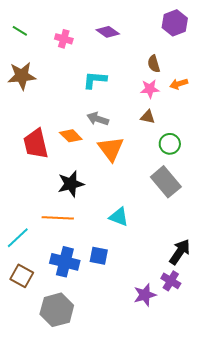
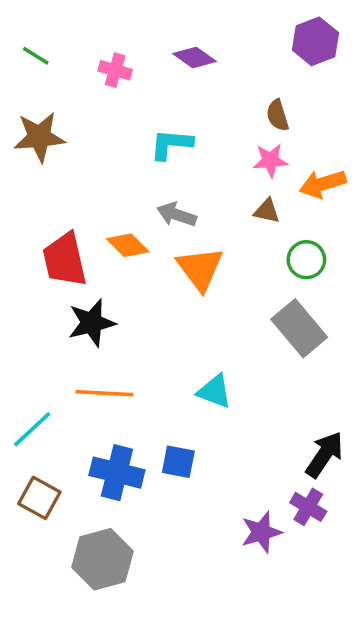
orange arrow: (179, 84) -> (323, 184), moved, size x1.4
black star: (71, 184) -> (92, 323), moved

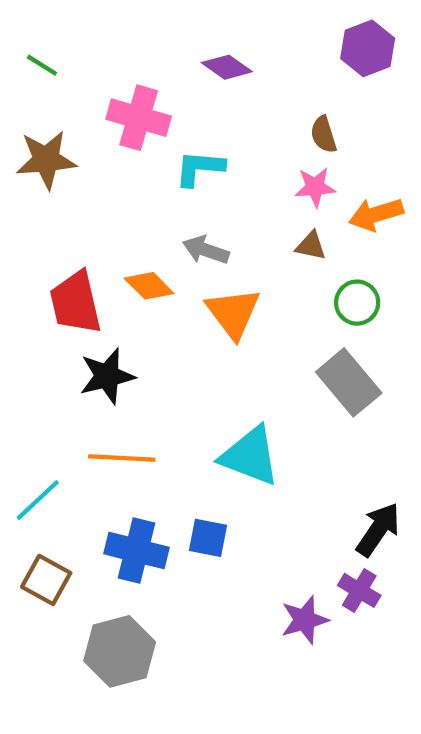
pink cross: (115, 70) -> (139, 118), moved, size x1.6
cyan triangle: (214, 391) -> (250, 456), size x1.5

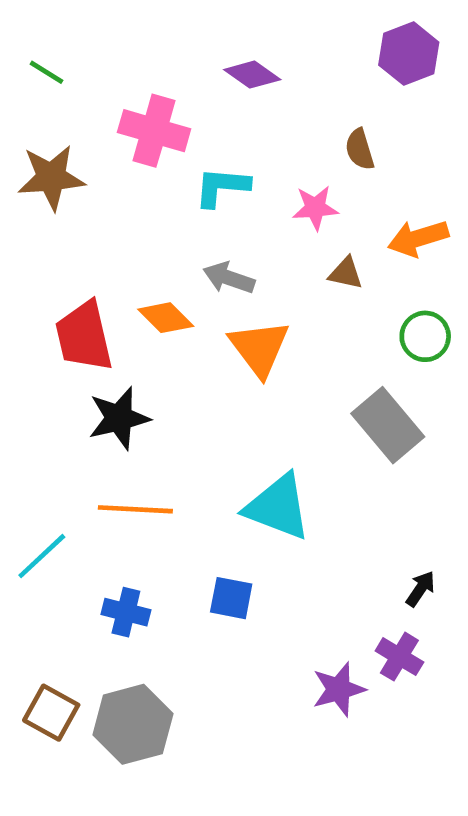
pink star: (315, 187) -> (315, 208), moved
green circle: (357, 303) -> (425, 336), moved
black arrow: (378, 530) -> (420, 589), size x0.6
blue cross: (136, 551) -> (126, 612), moved, size x0.7
brown square: (46, 580) -> (51, 713), moved

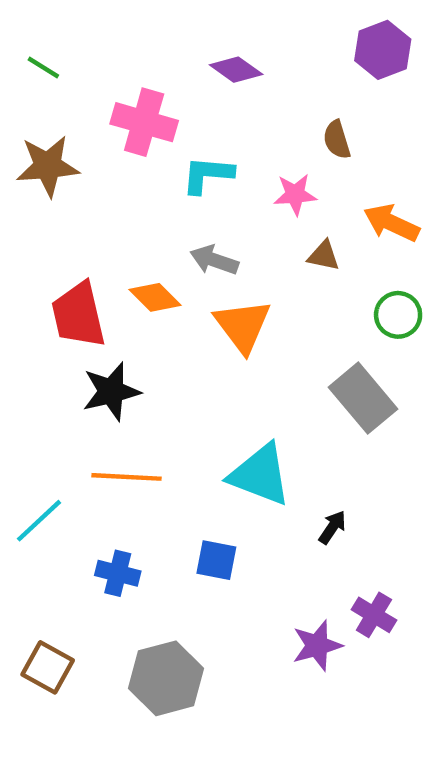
orange arrow: (418, 238) -> (391, 223), turned 42
black arrow: (420, 589) -> (332, 527), moved
gray hexagon: (133, 724) -> (166, 678), moved

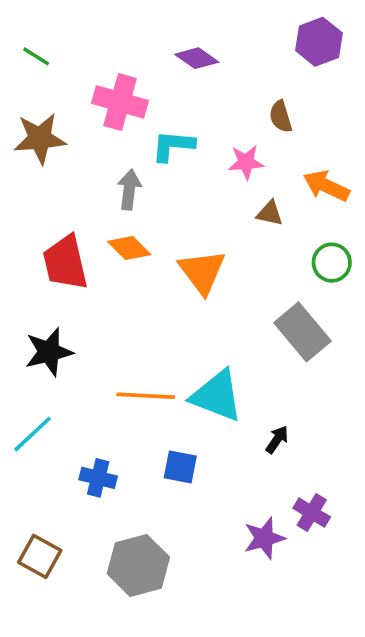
gray arrow: (214, 260) -> (129, 190), moved, turned 78
black star: (111, 392) -> (49, 352), moved
orange line: (127, 477) -> (146, 396), moved

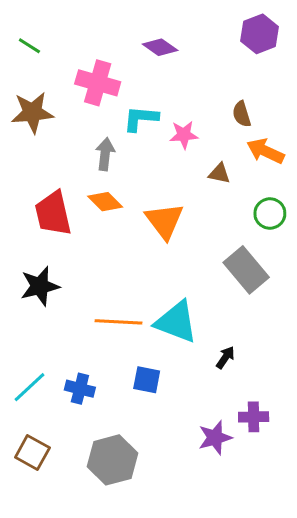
brown semicircle: (281, 117) -> (242, 114), moved
pink star: (246, 162) -> (184, 135), moved
cyan line: (32, 434) -> (29, 387), moved
purple cross: (312, 513) -> (254, 417), turned -32

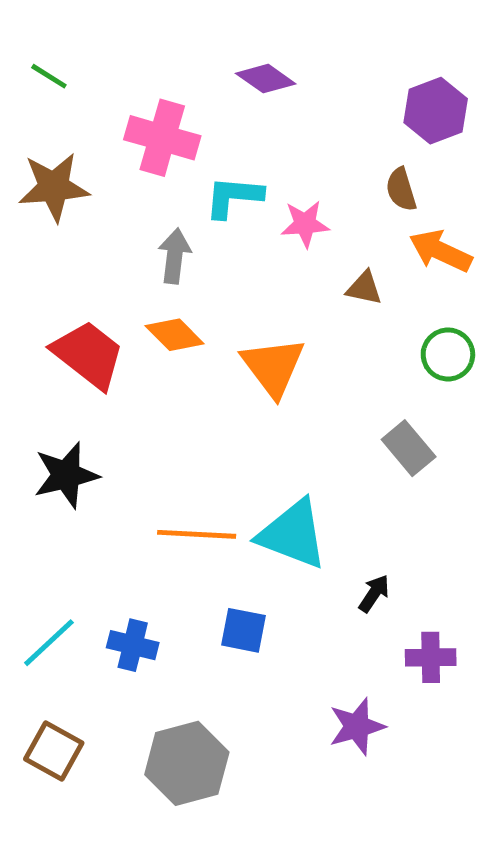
purple hexagon: (260, 34) -> (436, 111), moved
red trapezoid: (53, 213) -> (88, 354), turned 141
gray rectangle: (246, 270) -> (409, 448), size x0.7
purple cross: (254, 417) -> (431, 657), moved

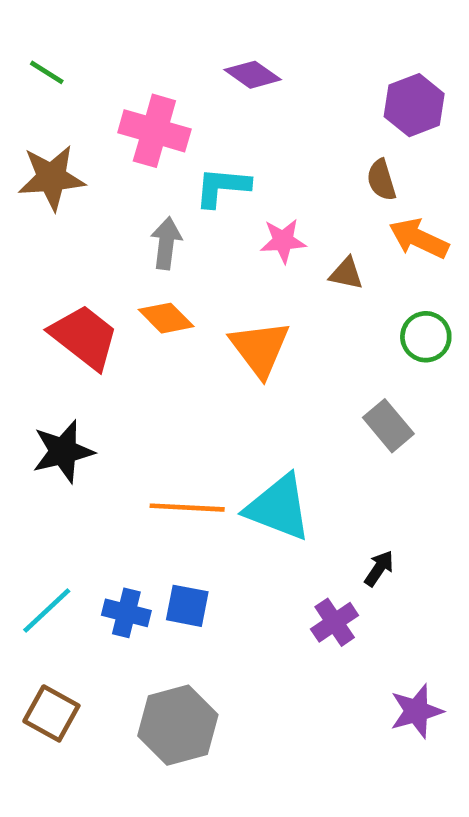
pink star: (305, 224) -> (283, 241), moved
black arrow: (374, 593) -> (379, 568), moved
blue square: (243, 630) -> (187, 606), moved
purple cross: (431, 657) -> (335, 622), moved, turned -33
purple star: (357, 726) -> (416, 711), moved

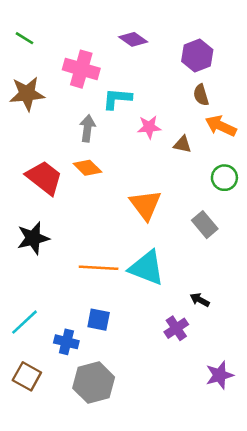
purple hexagon: (414, 105) -> (197, 55), moved
orange triangle: (260, 348) -> (145, 205), moved
black arrow: (379, 568) -> (200, 300), turned -96
blue cross: (126, 613) -> (66, 342), moved

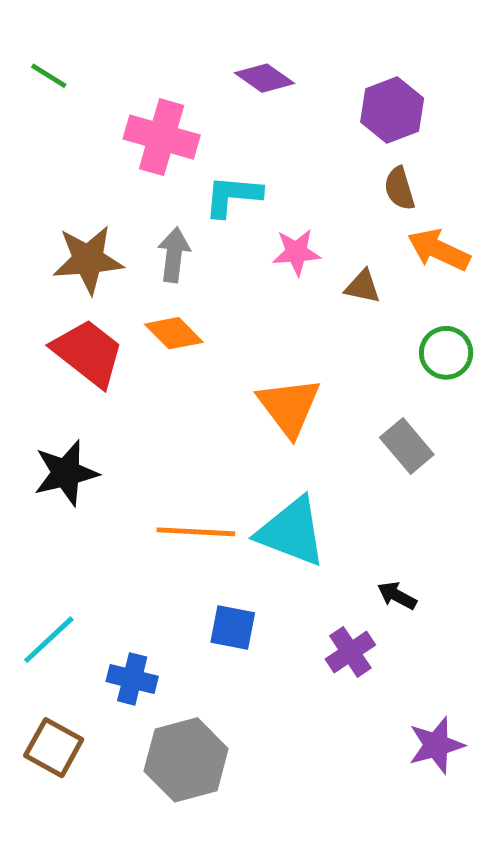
brown star: (27, 94) -> (88, 260), moved
blue square: (99, 320) -> (233, 627), moved

